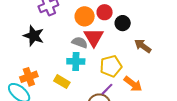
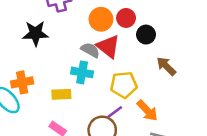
black star: (34, 36) -> (35, 33), turned -30
red triangle: (94, 37) -> (108, 46), turned -30
yellow rectangle: (62, 82) -> (61, 94), turned -42

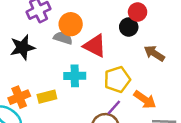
red circle: (126, 18) -> (138, 12), moved
orange circle: (101, 19) -> (71, 24), moved
gray semicircle: (90, 50) -> (63, 38), moved
yellow rectangle: (61, 94) -> (47, 97), moved

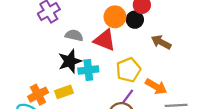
orange circle: (71, 24) -> (115, 17), moved
black star: (22, 47) -> (70, 61), moved

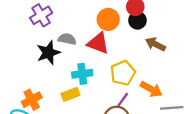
black circle: (135, 20) -> (137, 20), moved
black star: (70, 61) -> (48, 53), moved
yellow rectangle: (64, 92) -> (70, 94), moved

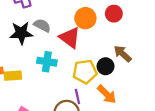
black circle: (137, 20) -> (106, 66), moved
yellow rectangle: (70, 94) -> (13, 76), moved
purple line: (123, 100) -> (77, 96), turned -64

